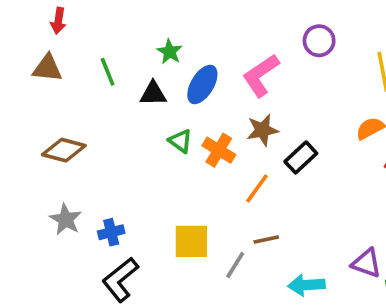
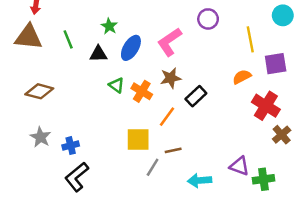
brown triangle: (47, 68) -> (28, 37), size x1.4
yellow square: (191, 241) -> (138, 139), moved

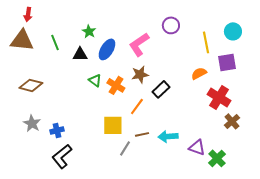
cyan circle: (283, 15) -> (233, 31), moved
green cross: (263, 179) -> (217, 158), turned -36
cyan arrow: (200, 180) -> (168, 136), moved

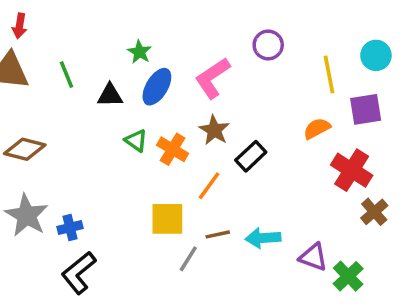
green star: (89, 31) -> (140, 52), moved
brown star: (140, 74) -> (214, 130), turned -30
gray star: (32, 123) -> (27, 215), size x1.4

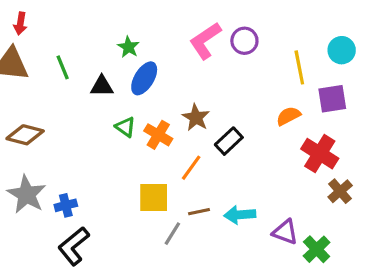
pink L-shape: (213, 78) -> (205, 41), moved

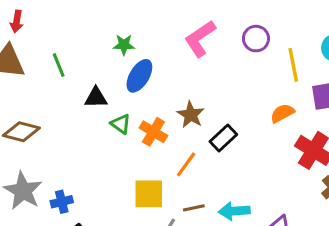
purple circle: (244, 41) -> (256, 39), moved
green star: (128, 47) -> (124, 45), turned -30
black triangle: (102, 86) -> (96, 98), moved

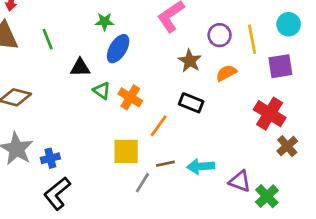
purple circle: (256, 39) -> (220, 35), moved
orange semicircle: (282, 113) -> (226, 73), moved
brown star: (191, 115) -> (190, 61), moved
black rectangle: (223, 138) -> (191, 103), turned 65

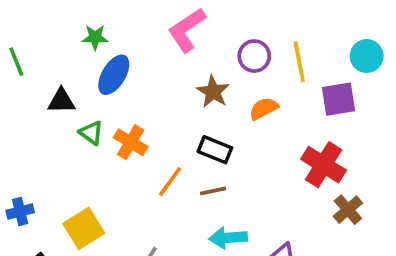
cyan circle: (289, 24) -> (367, 56), moved
yellow square: (126, 151) -> (84, 228), moved, turned -32
blue cross: (50, 158) -> (20, 212), moved
brown line: (165, 164) -> (213, 191), moved

